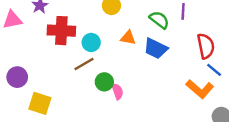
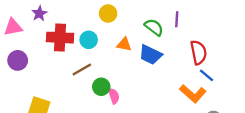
cyan circle: (91, 42) -> (89, 40), moved
purple circle: (17, 77) -> (18, 60), moved

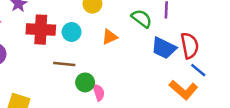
orange triangle: (124, 44) -> (110, 37), turned -35
blue trapezoid: (150, 55) -> (164, 48), moved
brown line: (82, 70) -> (64, 64), turned 36

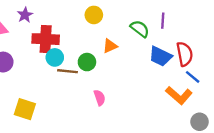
cyan circle: (72, 32) -> (55, 57), moved
green circle: (85, 82) -> (87, 62), moved

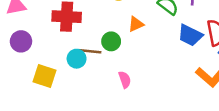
cyan circle: (55, 57) -> (77, 59), moved
yellow square: (25, 109) -> (44, 76), moved

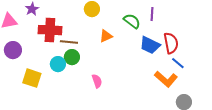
green circle: (111, 41) -> (72, 57), moved
brown line: (90, 51) -> (69, 42), moved

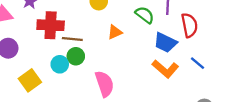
red semicircle: (171, 43) -> (189, 25), moved
yellow square: (32, 78) -> (30, 80), turned 36
orange L-shape: (166, 79) -> (165, 69), moved
pink semicircle: (97, 81) -> (104, 84), size x1.6

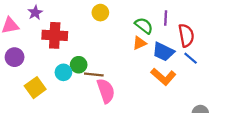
orange triangle: (115, 32) -> (139, 43), moved
brown line: (72, 39) -> (94, 75), moved
blue line: (197, 63) -> (191, 58), moved

